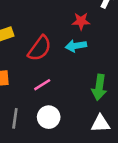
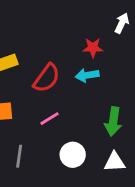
white circle: (49, 117) -> (73, 155), moved

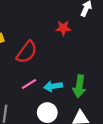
cyan arrow: (87, 75) -> (53, 86), moved

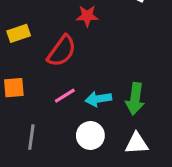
red star: (63, 28) -> (87, 16), moved

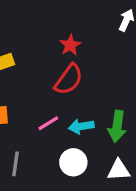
red star: (87, 16) -> (70, 45), turned -30
red semicircle: (62, 51) -> (69, 79), moved

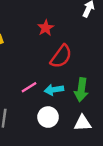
red semicircle: (69, 79) -> (61, 56), moved

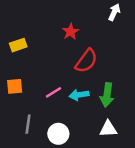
white circle: (48, 117) -> (58, 134), moved

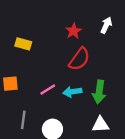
white arrow: (114, 12) -> (106, 25), moved
red star: (71, 32) -> (74, 31), moved
yellow rectangle: (18, 45) -> (23, 44), moved, turned 35

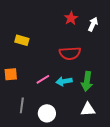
red star: (74, 31) -> (71, 18), moved
red semicircle: (79, 59) -> (70, 53), turned 50

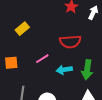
yellow rectangle: (22, 40) -> (22, 29), turned -56
pink line: (43, 79) -> (42, 59), moved

